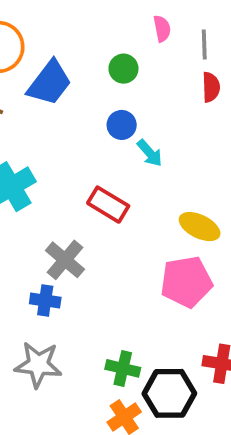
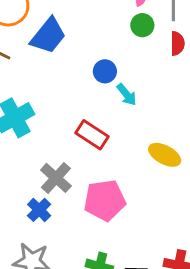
green circle: (123, 69) -> (142, 25), moved
pink pentagon: (186, 282) -> (105, 200), moved
blue cross: (45, 300) -> (39, 210), turned 35

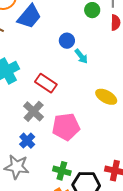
red rectangle: (92, 135) -> (46, 83), moved
blue cross: (39, 210) -> (27, 141), moved

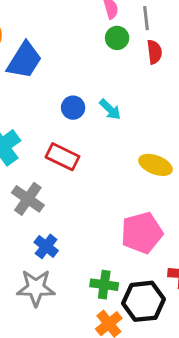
blue circle: (67, 41) -> (73, 108), moved
gray cross: (34, 111) -> (28, 199), moved
pink pentagon: (66, 127) -> (142, 233), moved

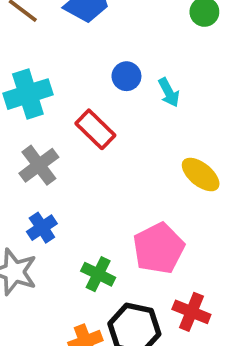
pink pentagon: (142, 233) -> (159, 248), turned -30
green cross: (104, 285) -> (98, 274), moved

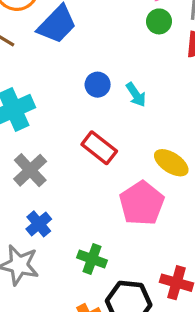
red rectangle: (95, 129) -> (99, 148), moved
pink pentagon: (159, 248) -> (142, 203), moved

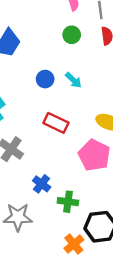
green circle: (159, 21) -> (72, 35), moved
blue cross: (39, 224) -> (42, 184), moved

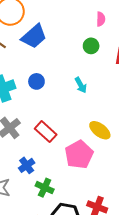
blue circle: (45, 79) -> (36, 81), moved
red rectangle: (56, 123) -> (46, 132), moved

